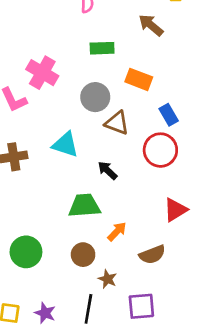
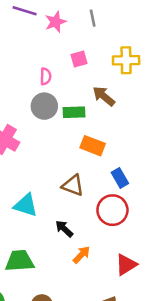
green rectangle: (102, 48) -> (74, 112), moved
gray circle: (95, 97) -> (44, 106), moved
green trapezoid: (84, 206) -> (20, 261), moved
orange arrow: (117, 232) -> (81, 255), moved

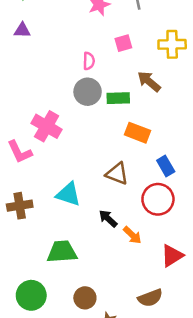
orange arrow: (81, 255) -> (132, 235), moved, turned 90

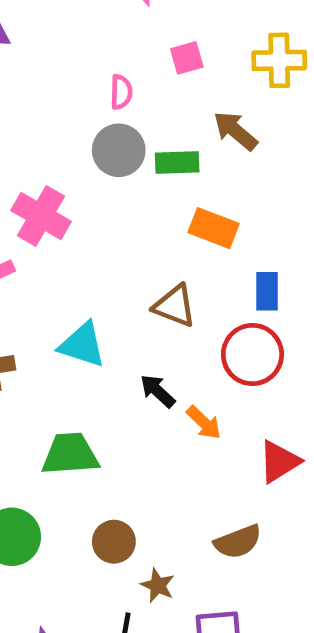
blue rectangle: (166, 166) -> (267, 291), turned 30

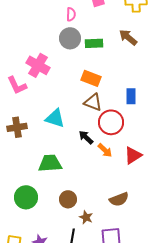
brown arrow: (235, 131) -> (128, 37), moved
orange rectangle: (214, 228) -> (91, 78), moved
red circle: (252, 354) -> (111, 122), moved
red triangle: (279, 461) -> (133, 155), moved

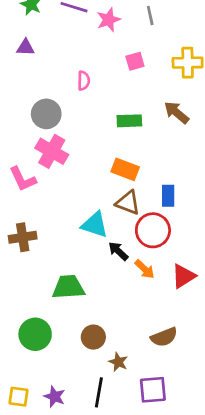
pink semicircle: (71, 14) -> (84, 81), moved
gray circle: (70, 38) -> (46, 114), moved
blue rectangle: (131, 96) -> (168, 196), moved
cyan triangle: (55, 118) -> (95, 225), moved

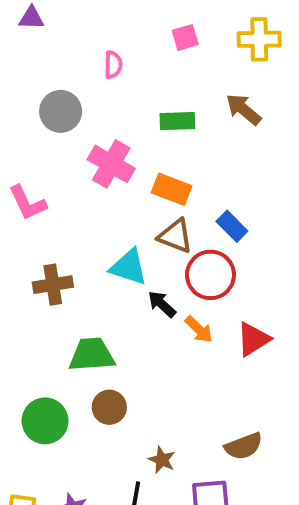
pink cross: (52, 151) -> (111, 164), moved
blue rectangle: (168, 196) -> (232, 226), turned -45
brown cross: (23, 237) -> (53, 285), moved
brown circle: (93, 337) -> (109, 407), moved
brown semicircle: (164, 337) -> (244, 446), moved

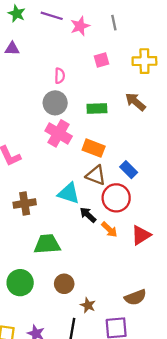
gray circle: (61, 111) -> (55, 103), moved
brown circle: (109, 407) -> (64, 284), moved

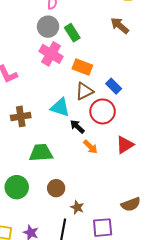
green rectangle: (97, 109) -> (72, 33), moved, turned 60
brown triangle: (96, 175) -> (84, 91), turned -48
orange arrow: (109, 230) -> (90, 147), moved
brown semicircle: (135, 297) -> (131, 204), moved

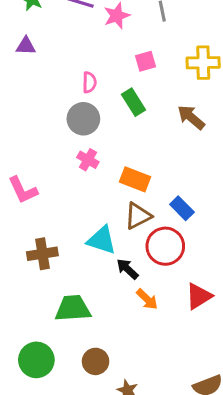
green rectangle: (72, 33) -> (133, 102), moved
pink cross: (51, 54) -> (88, 160), size x0.6

